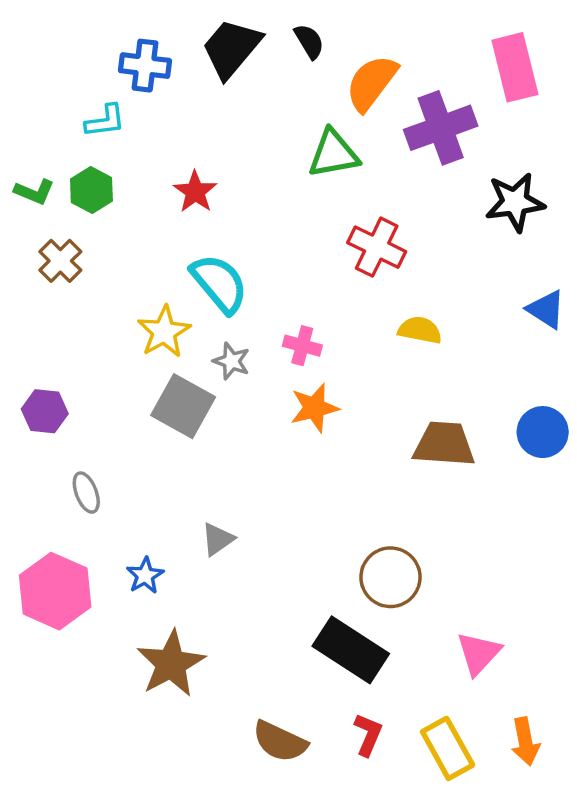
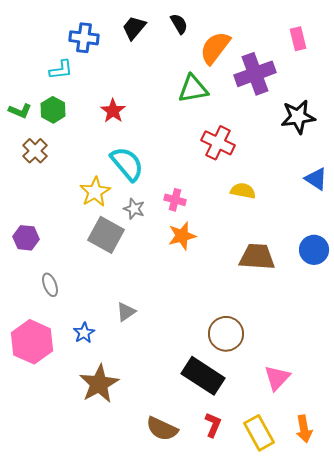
black trapezoid: (231, 48) -> (134, 28), size x0.7
pink rectangle: (515, 67) -> (298, 39), size x0.6

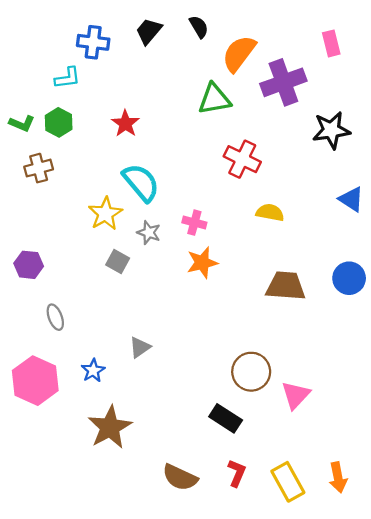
brown cross: (35, 151) -> (39, 168), turned 30
gray square: (106, 235) -> (118, 262), size x0.6
black rectangle: (203, 376) -> (226, 418), size x0.7
pink triangle: (277, 378) -> (296, 395), moved

